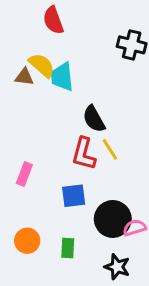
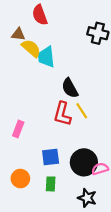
brown triangle: (24, 77) -> (18, 34), moved
blue square: (74, 196) -> (51, 157), moved

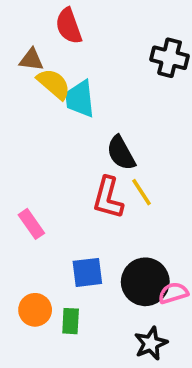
pink rectangle: (18, 129) -> (31, 224), turned -56
green rectangle: (51, 184) -> (71, 321), moved
black star: (87, 198) -> (151, 343), turned 30

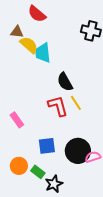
red semicircle: (69, 26) -> (37, 14), turned -30
red L-shape: (108, 198) -> (58, 106), turned 150
green rectangle: (71, 321) -> (38, 172), turned -56
black star: (151, 343) -> (54, 184), moved

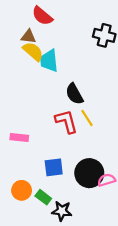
brown triangle: (17, 32) -> (28, 37), moved
pink rectangle: (17, 120) -> (19, 138), turned -49
black star: (54, 184) -> (62, 211), turned 30

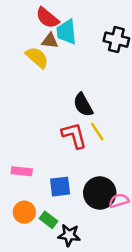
brown triangle: (28, 37) -> (50, 41), moved
cyan trapezoid: (49, 61) -> (66, 32), moved
pink rectangle: (19, 138) -> (22, 171), moved

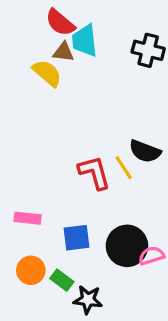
black semicircle: (83, 105) -> (145, 151), moved, turned -40

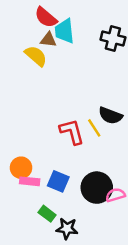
pink rectangle: (28, 218) -> (30, 181), moved
blue square: (76, 238) -> (58, 181), turned 30
orange circle: (31, 270) -> (21, 168), moved

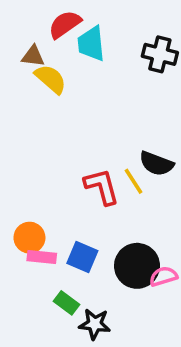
red semicircle: (46, 17) -> (65, 24), turned 105
brown triangle: (48, 40) -> (33, 56), moved

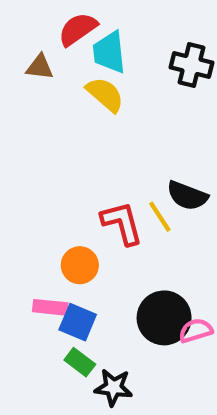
yellow semicircle: (51, 79) -> (105, 94), moved
orange circle: (29, 238) -> (80, 265), moved
blue square: (82, 257) -> (78, 322), moved

